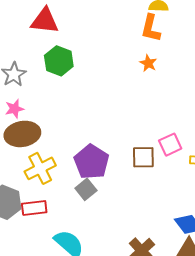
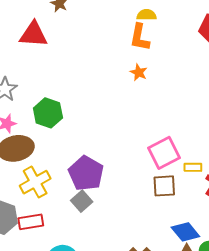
green hexagon: (59, 61) -> (48, 113), moved
pink square: (170, 145) -> (164, 153), size x1.4
brown square: (143, 157) -> (164, 186), moved

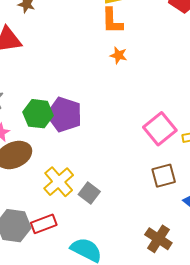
purple pentagon: (86, 173) -> (64, 114), moved
yellow cross: (35, 182) -> (59, 182), moved
brown square: (164, 186) -> (164, 176), moved

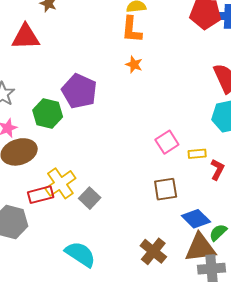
purple pentagon: (64, 114) -> (79, 91), moved
pink square: (160, 129) -> (167, 142), size x0.7
red rectangle: (44, 224) -> (41, 195), moved

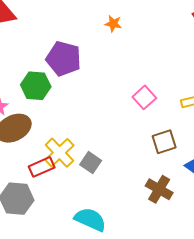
pink square: (167, 142) -> (144, 97), moved
brown cross: (153, 251) -> (159, 189), moved

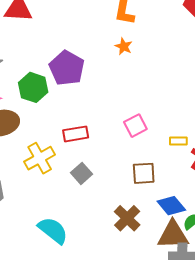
gray square: (91, 163) -> (82, 173), moved
red rectangle: (42, 167) -> (76, 134), moved

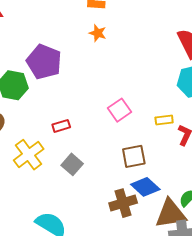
red rectangle: (76, 134) -> (61, 126), size x0.7
blue diamond: (171, 206) -> (145, 187), moved
brown cross: (127, 218) -> (123, 203), turned 36

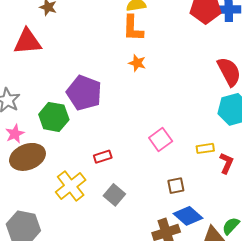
brown square: (134, 156) -> (176, 186), size x0.7

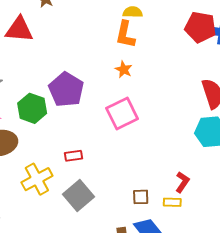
pink square: (161, 140) -> (122, 114), moved, size x1.4
yellow rectangle: (205, 148) -> (172, 202), moved
red L-shape: (226, 163) -> (182, 182), moved
gray square: (114, 195) -> (78, 195), size x1.4

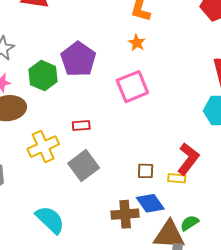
red L-shape: (182, 182) -> (188, 159), size x1.5

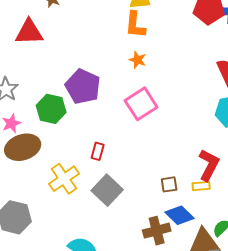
red rectangle: (81, 126) -> (98, 151), turned -60

